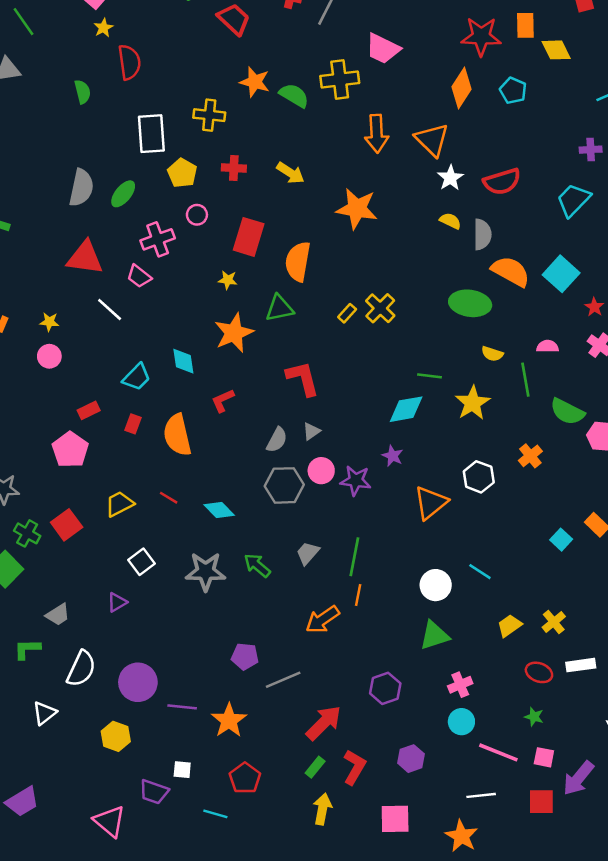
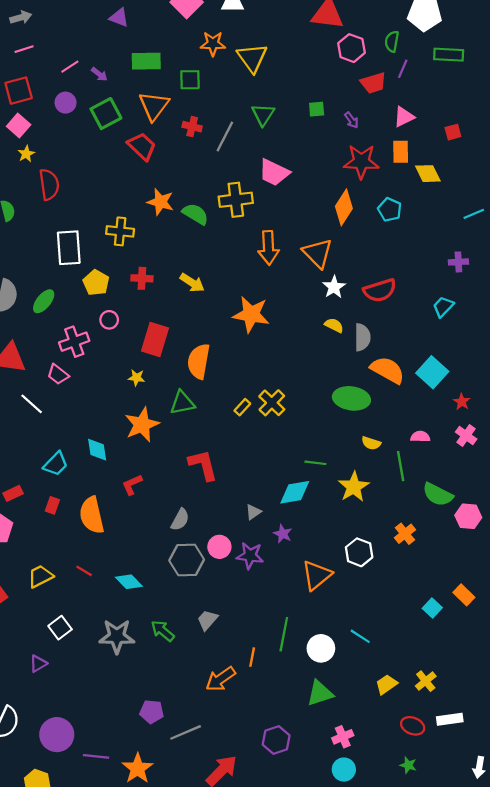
cyan trapezoid: (573, 200) -> (443, 307), size x0.7
gray triangle: (311, 431) -> (253, 512), moved
green line: (354, 557) -> (284, 634), moved

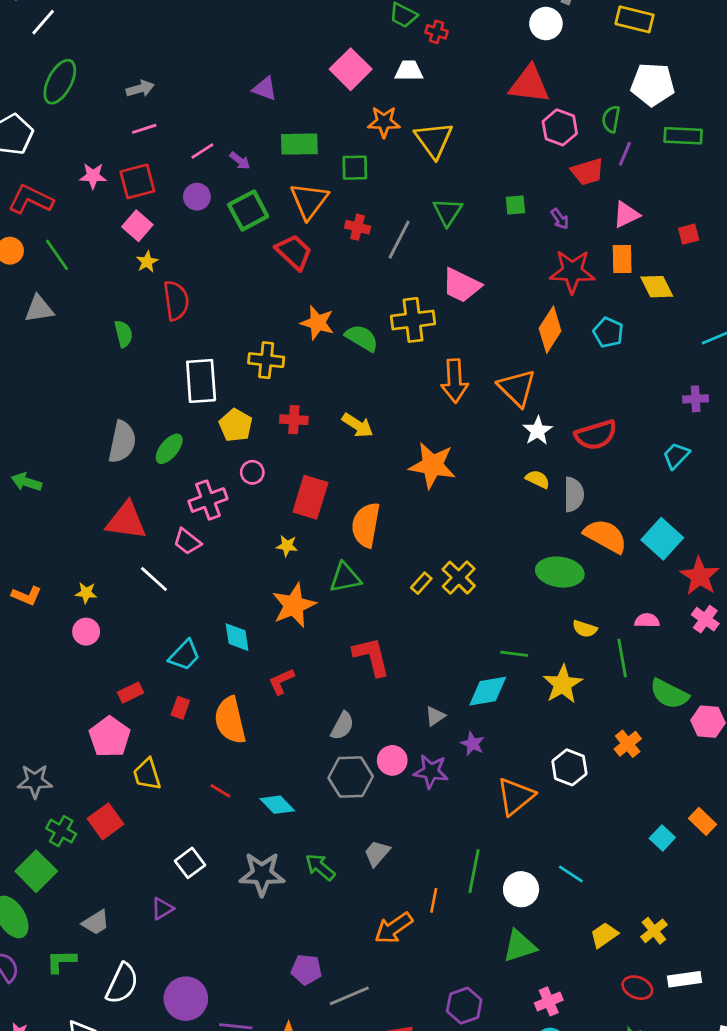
red star: (462, 402) -> (700, 576), size x1.8
yellow trapezoid: (40, 576) -> (147, 774), moved, turned -80

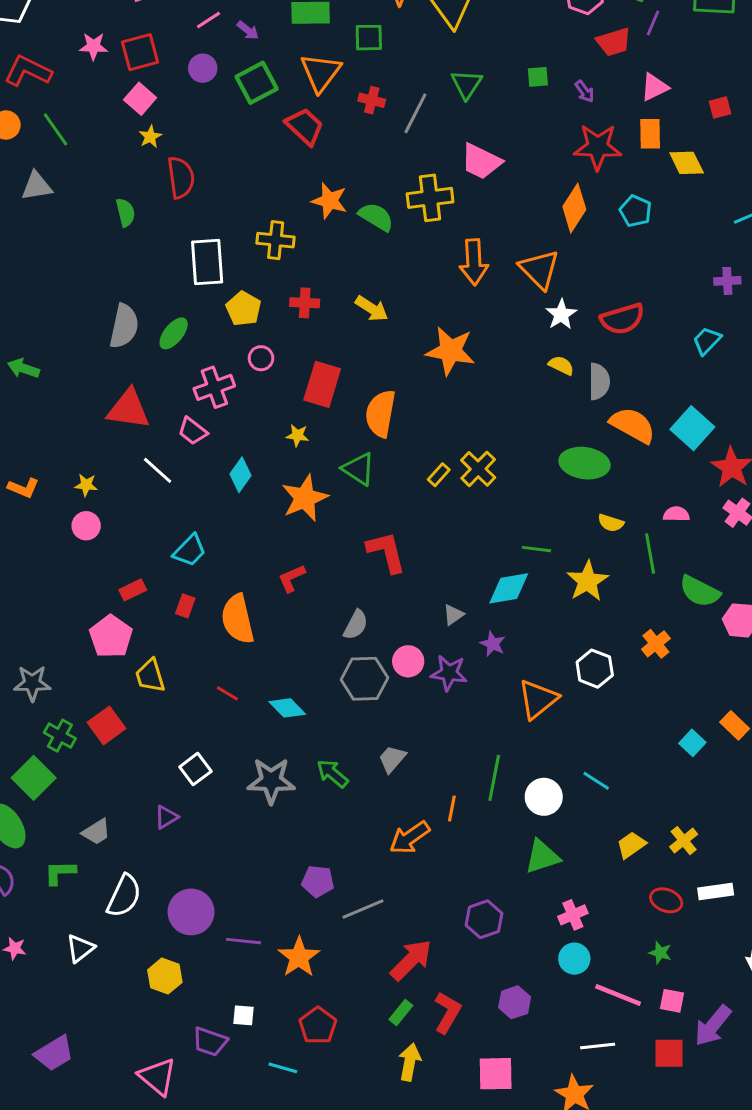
green triangle: (345, 578) -> (359, 469), turned 44
cyan diamond: (237, 637) -> (241, 475), moved, turned 44

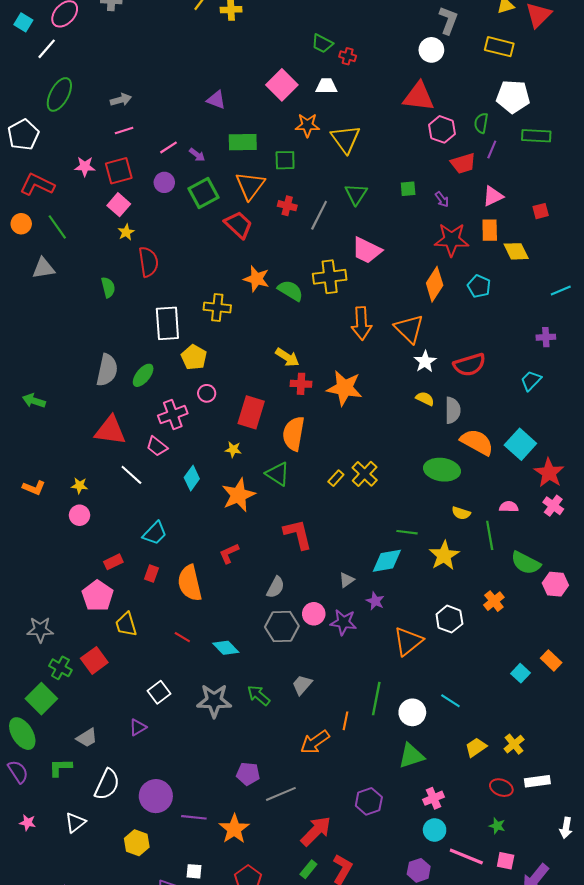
red cross: (305, 303) -> (301, 384), moved
purple hexagon: (515, 1002) -> (419, 870), moved

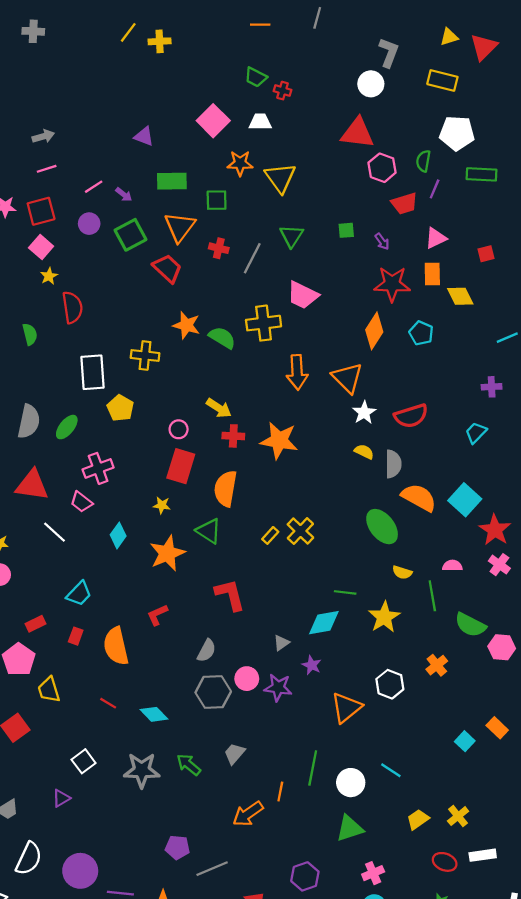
pink circle: (207, 393) -> (179, 429), moved
green ellipse: (442, 470) -> (382, 527), turned 44

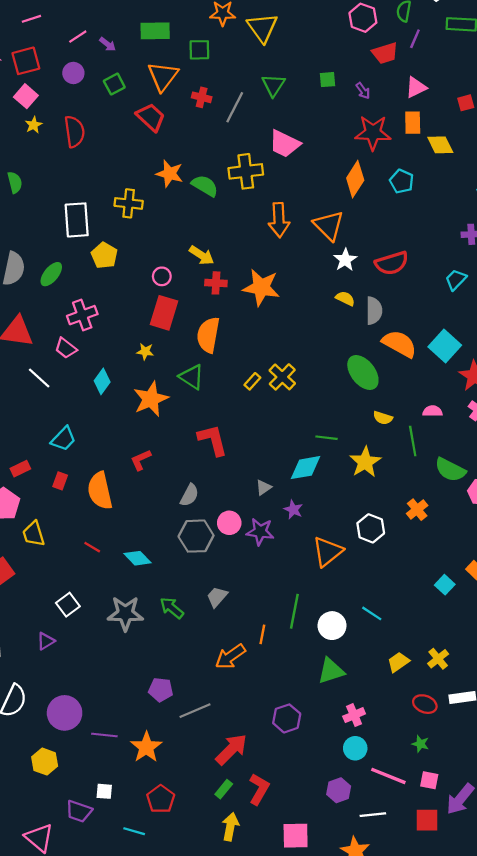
green square: (130, 235) -> (114, 84), size x0.7
red semicircle: (72, 307) -> (74, 132), moved

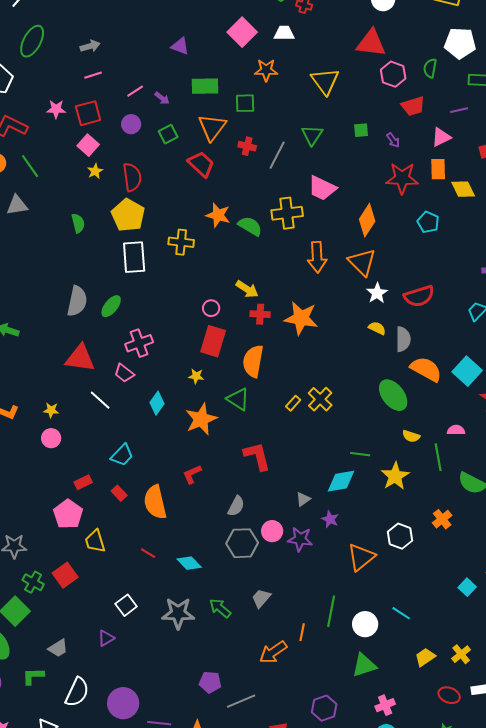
yellow triangle: (262, 28) -> (325, 81), moved
purple line: (415, 39) -> (459, 110), moved, turned 54
orange diamond: (355, 179) -> (367, 220), moved
yellow pentagon: (104, 255) -> (128, 215), moved, size x1.4
red rectangle: (60, 481) -> (119, 493), turned -63

